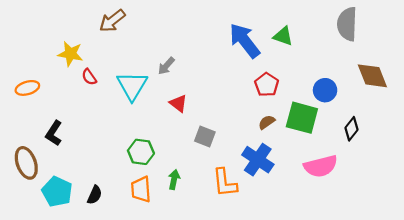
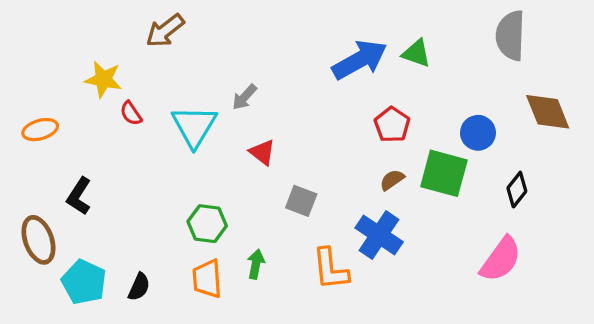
blue arrow: (245, 41) -> (360, 60), turned 99
pink semicircle: (321, 166) -> (501, 259), moved, turned -40

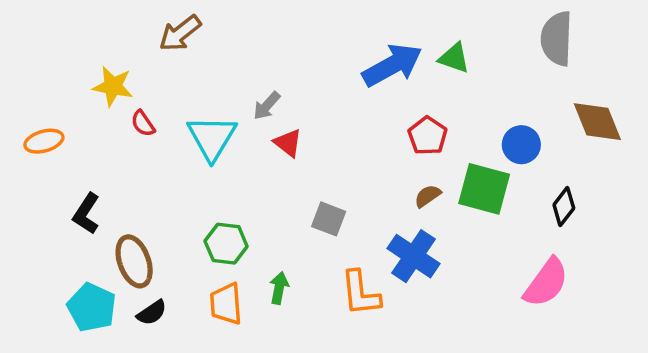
red triangle: (262, 152) -> (288, 143), moved
brown ellipse: (39, 240) -> (134, 261), moved
black semicircle: (139, 287) -> (152, 313), turned 32

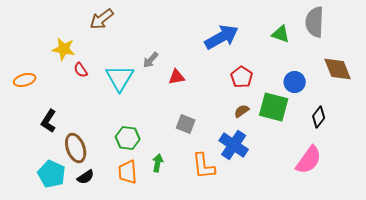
green triangle: (454, 58) -> (281, 34), moved
red triangle: (288, 143) -> (177, 77), moved, turned -48

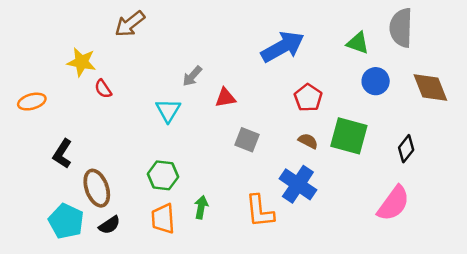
cyan triangle: (120, 78) -> (168, 110), moved, size x0.7
blue circle: (295, 82) -> (376, 81), moved
brown semicircle: (242, 111) -> (308, 141), turned 63
gray square: (186, 124) -> (247, 140), moved

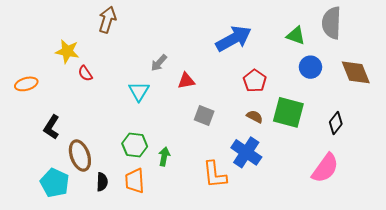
brown arrow: (130, 24) -> (107, 20), turned 145
green arrow: (201, 207) -> (164, 157), moved
black semicircle: (109, 225) -> (102, 182), moved, turned -54

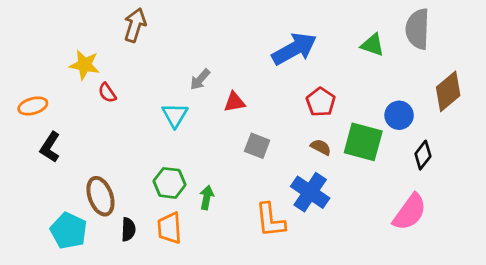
blue circle: (310, 67) -> (399, 115), moved
brown diamond: (356, 72) -> (448, 91), turned 72
black L-shape: (52, 127) -> (50, 147), moved

